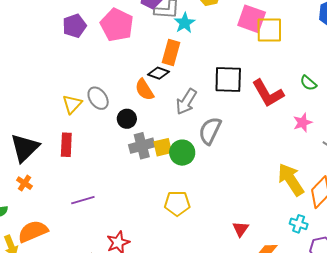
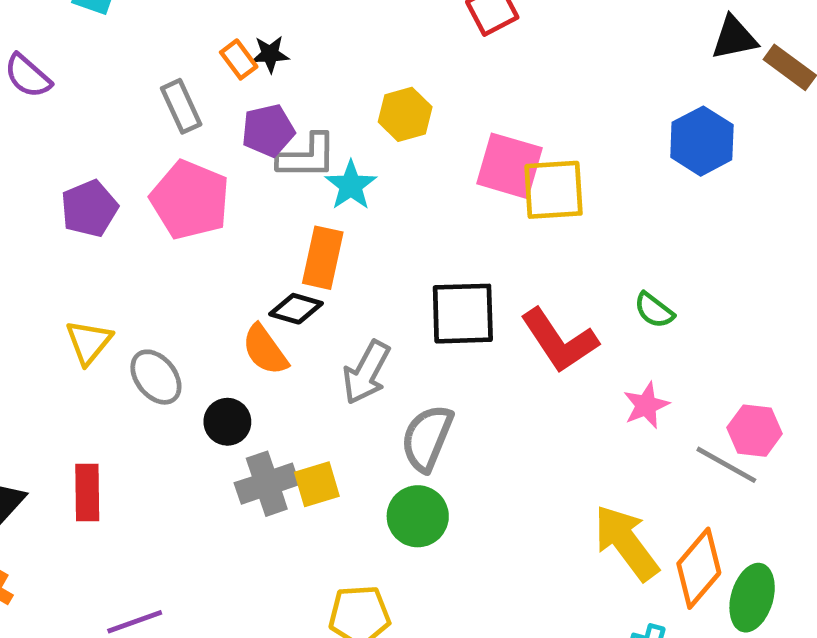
yellow triangle: (72, 104) -> (89, 342), moved
green circle: (182, 153) -> (418, 516), moved

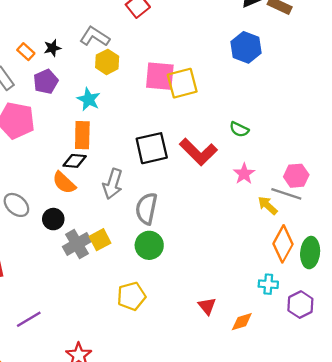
black star: (270, 54) -> (52, 48), moved
gray L-shape: (307, 157) -> (95, 37), moved, turned -136
yellow arrow: (626, 543) -> (268, 205), moved, size x0.6

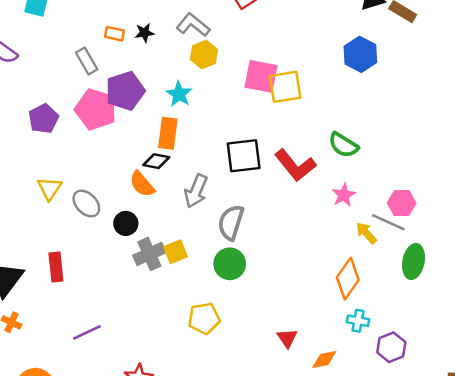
orange rectangle: (26, 52) -> (115, 34), turned -36
purple pentagon: (46, 82) -> (125, 91), moved, size x1.4
green semicircle: (239, 129) -> (343, 145), size x1.4
orange diamond: (283, 244) -> (348, 279), moved
green ellipse: (310, 253) -> (414, 261), moved

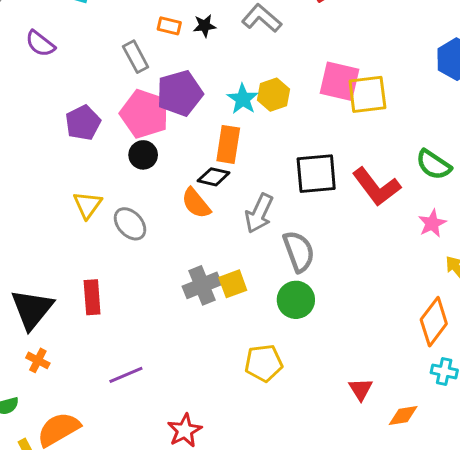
yellow hexagon: (204, 54) -> (274, 95), moved
gray semicircle: (231, 222) -> (299, 251), turned 141
black circle: (126, 223) -> (143, 155), moved

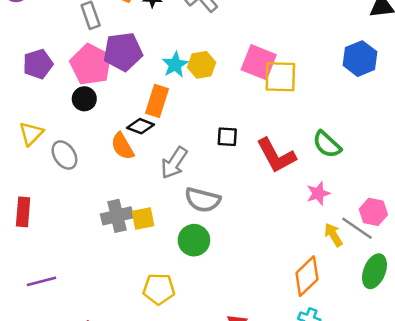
black square: (316, 174) -> (227, 137), size x0.6
gray semicircle: (299, 251) -> (203, 200), turned 116

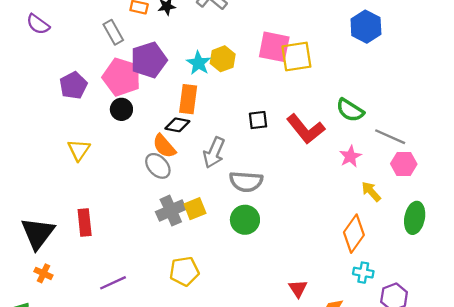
gray ellipse: (64, 155) -> (158, 166), moved
gray line: (357, 228) -> (390, 137), moved
yellow pentagon: (159, 289) -> (184, 271), moved

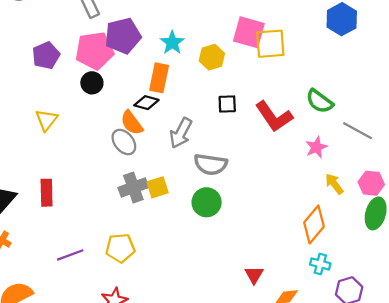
yellow hexagon: (223, 59) -> (212, 57), moved
pink pentagon: (122, 77) -> (95, 51), turned -30
pink hexagon: (404, 164) -> (371, 183), moved
yellow pentagon: (184, 271) -> (120, 248), moved

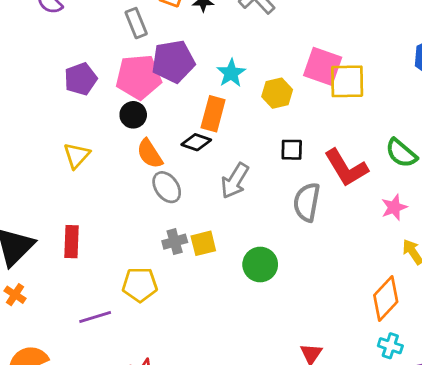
orange semicircle: (132, 123) -> (150, 154), moved
gray semicircle: (211, 164) -> (307, 202), moved, turned 88
gray cross: (133, 187) -> (175, 242), size x0.7
yellow pentagon: (120, 248) -> (140, 285), moved

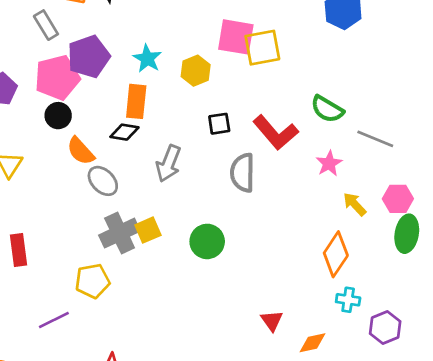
gray cross: (175, 242) -> (120, 233), size x1.6

